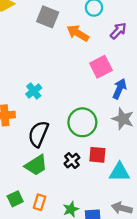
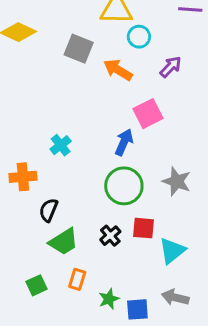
blue arrow: (119, 89) -> (124, 142), moved
black semicircle: (38, 134) -> (49, 210), moved, size x0.7
cyan triangle: (119, 172) -> (172, 251), turned -40
orange rectangle: (40, 202) -> (77, 279), moved

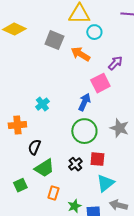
purple arrow: (171, 67) -> (115, 63), moved
cyan triangle: (172, 251) -> (105, 183), moved
green square: (36, 285) -> (20, 185), moved

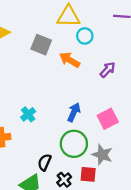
pink square: (100, 83) -> (108, 119), moved
gray star: (119, 128) -> (102, 155), moved
black semicircle: (34, 147) -> (44, 162), moved

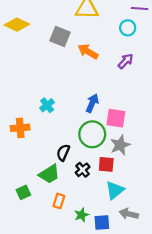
cyan circle: (85, 36) -> (128, 28), moved
pink square: (108, 119) -> (116, 118), moved, turned 36
gray star: (102, 155) -> (120, 145), turned 30

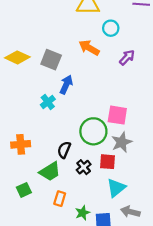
yellow diamond: (17, 25) -> (17, 57), moved
cyan circle: (128, 28) -> (111, 28), moved
gray square: (60, 36) -> (51, 60), moved
blue arrow: (92, 103) -> (66, 85), moved
orange cross: (20, 128) -> (21, 144), moved

